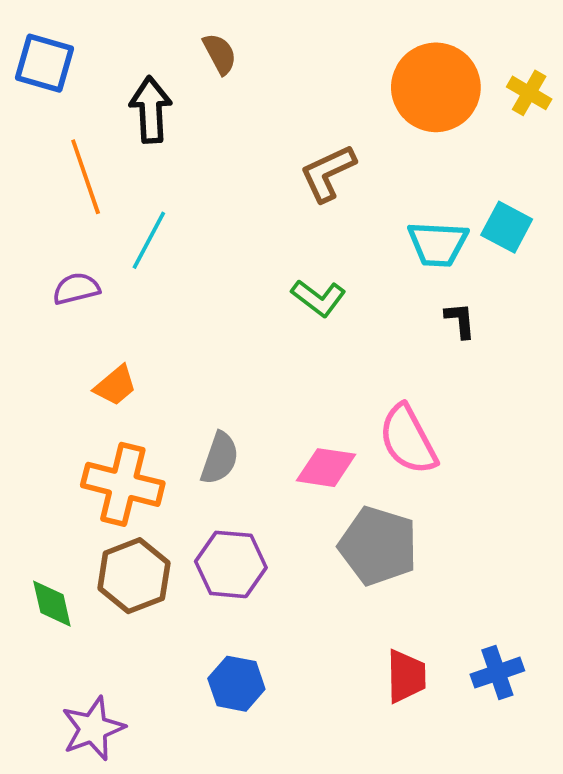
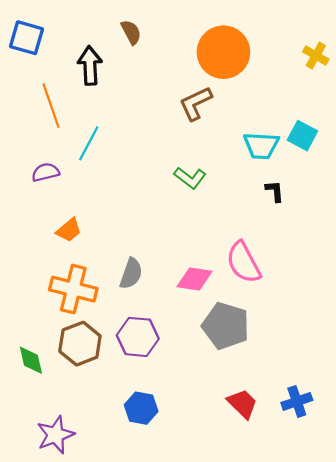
orange circle: (436, 87) -> (223, 52), moved
red trapezoid: (406, 676) -> (242, 404), turned -44

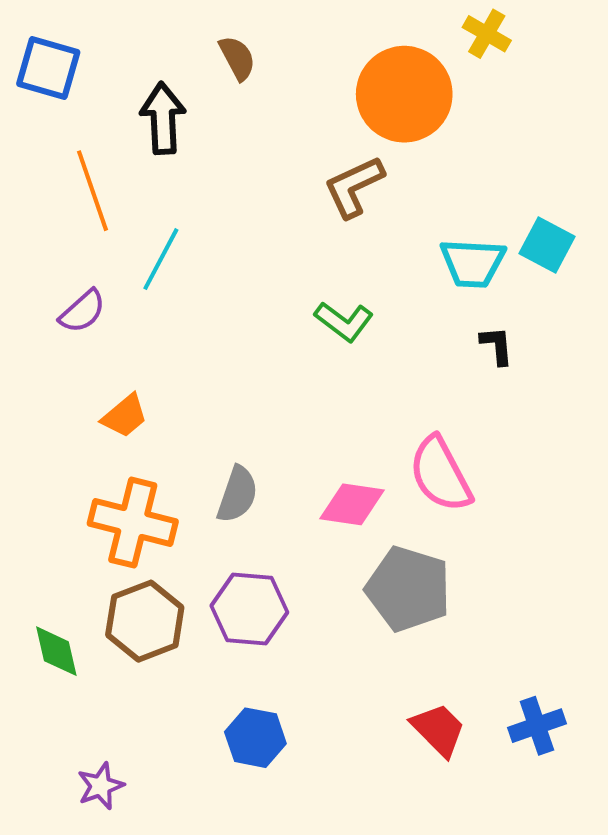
yellow cross: (316, 55) -> (487, 34), moved
purple semicircle: (45, 172) -> (82, 311), turned 152
purple star: (55, 435) -> (101, 786), size x0.7

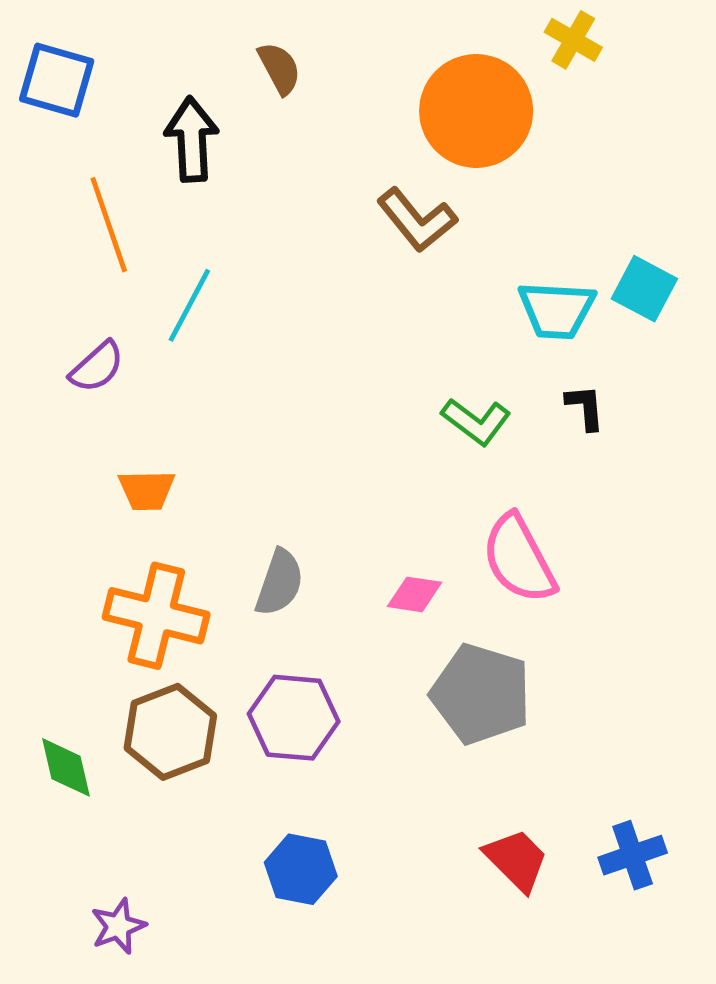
brown L-shape: (354, 187) -> (417, 220), turned -104
green L-shape: (344, 321) -> (476, 421), moved
orange trapezoid: (125, 416) -> (147, 490), turned 39
pink diamond: (352, 504) -> (415, 594), size x0.7

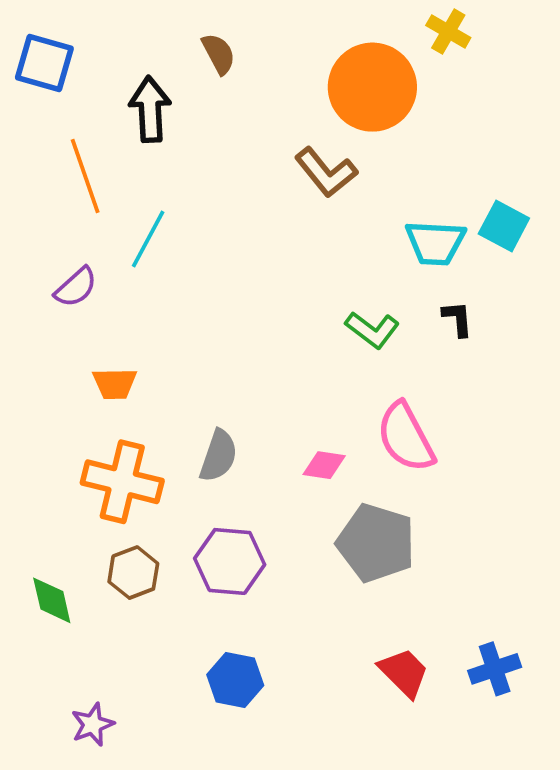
brown hexagon: (170, 732) -> (133, 573), size x0.7

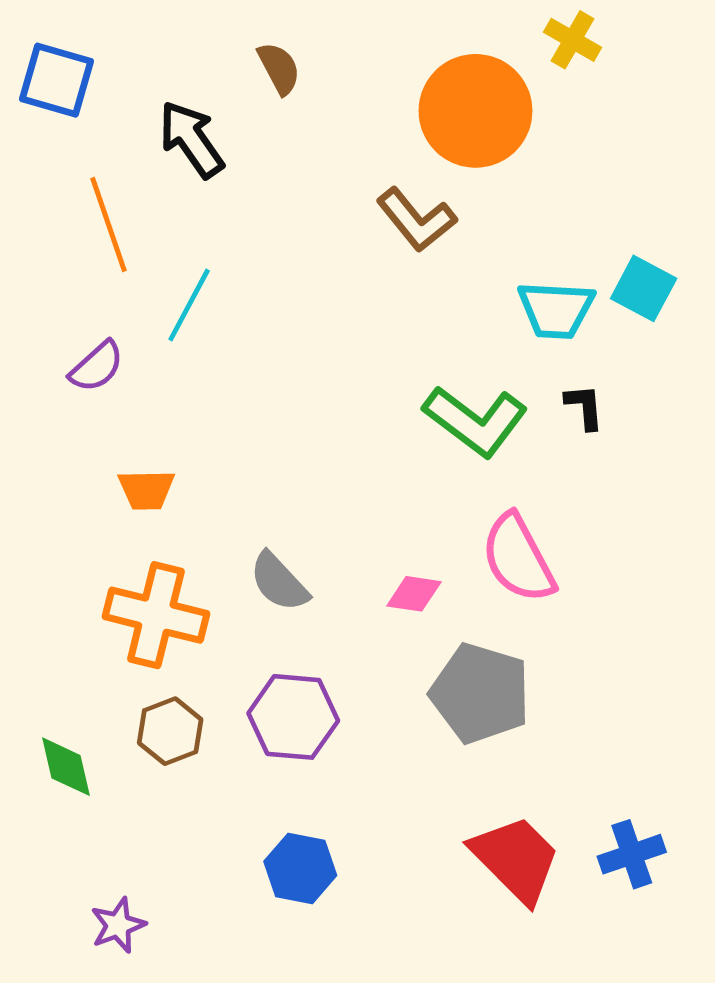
black arrow: (150, 109) -> (191, 139), turned -32
green L-shape: (372, 330) -> (475, 421), size x1.5
gray semicircle: (219, 456) -> (279, 582), turned 118
red trapezoid: (404, 673) -> (516, 859), size x1.4

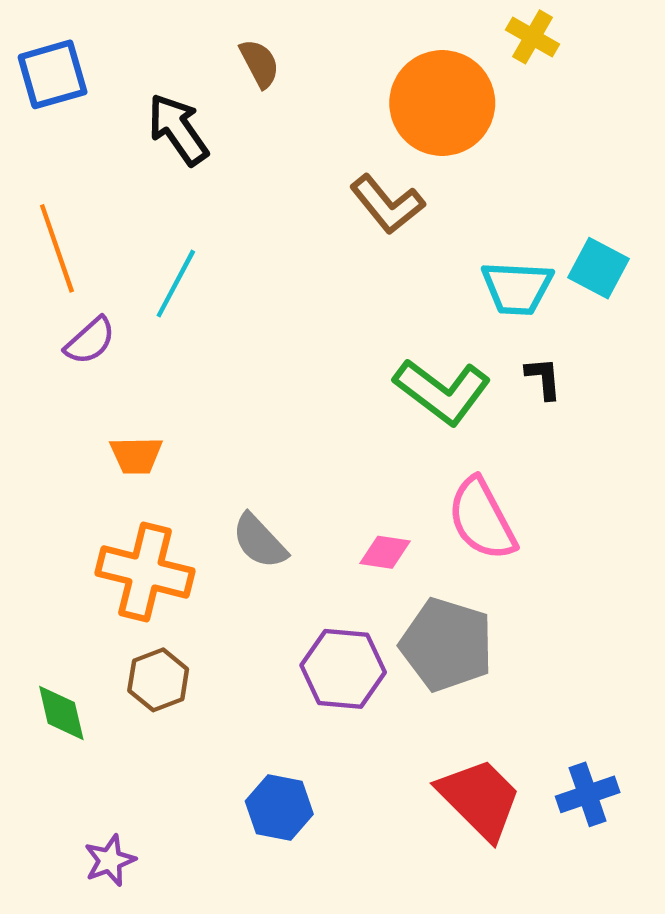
blue square: (56, 80) -> (53, 74), turned -32
orange line: (109, 225) -> (57, 248), moved
purple hexagon: (293, 717) -> (343, 669), moved

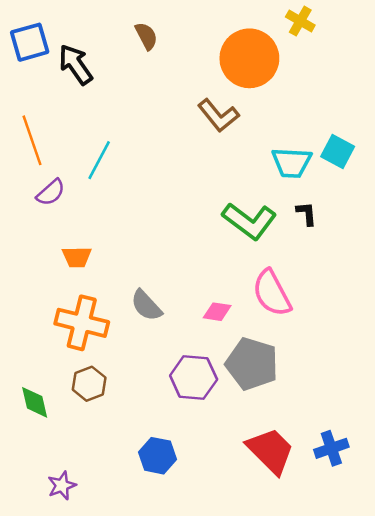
black arrow: (178, 129) -> (76, 65), moved

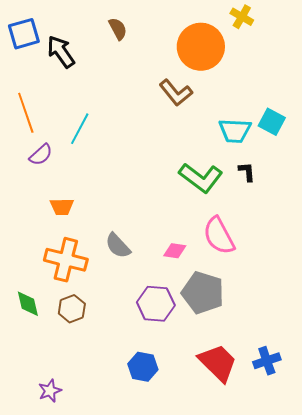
green diamond: (35, 402) -> (28, 304), moved
blue hexagon: (157, 456) -> (143, 367), moved

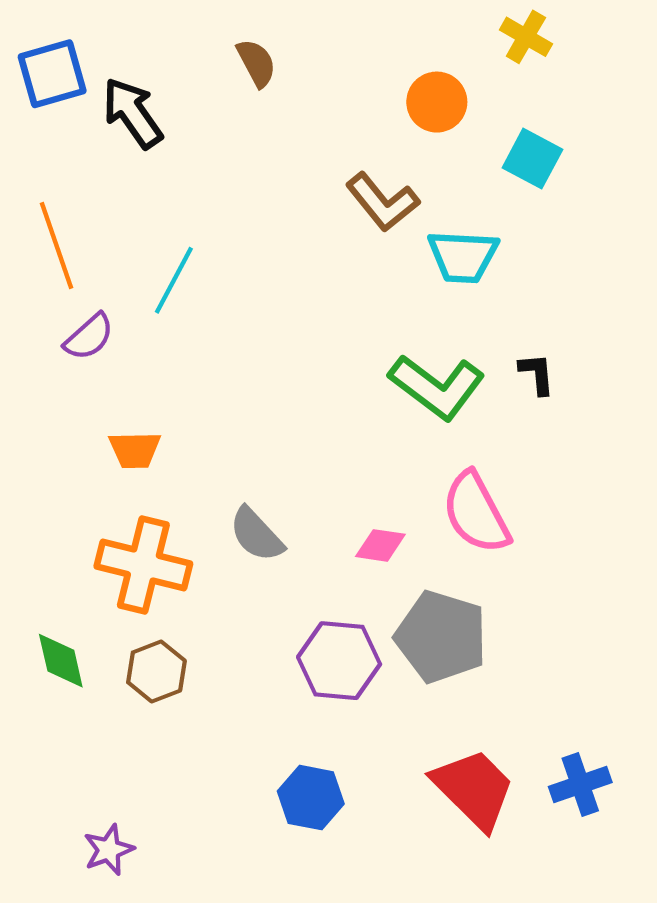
orange circle: (201, 47) -> (437, 102), size x0.6
cyan square: (272, 122) -> (532, 159), moved
cyan trapezoid: (235, 131) -> (463, 256), moved

